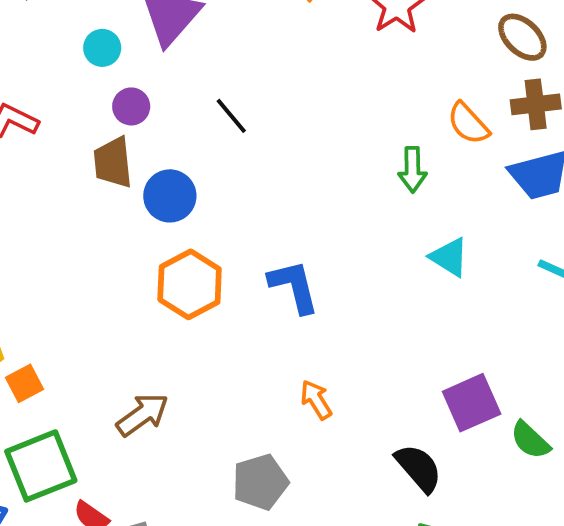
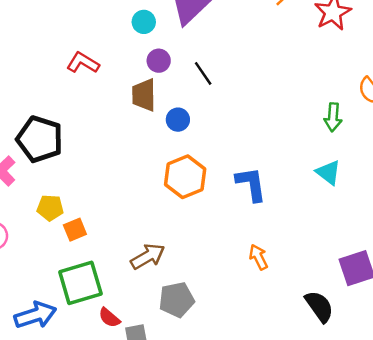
black line: (231, 116) -> (203, 73), moved
blue circle: (170, 196) -> (178, 120), size x0.7
cyan triangle: (449, 257) -> (328, 173), moved
gray pentagon: (260, 482) -> (177, 300), moved

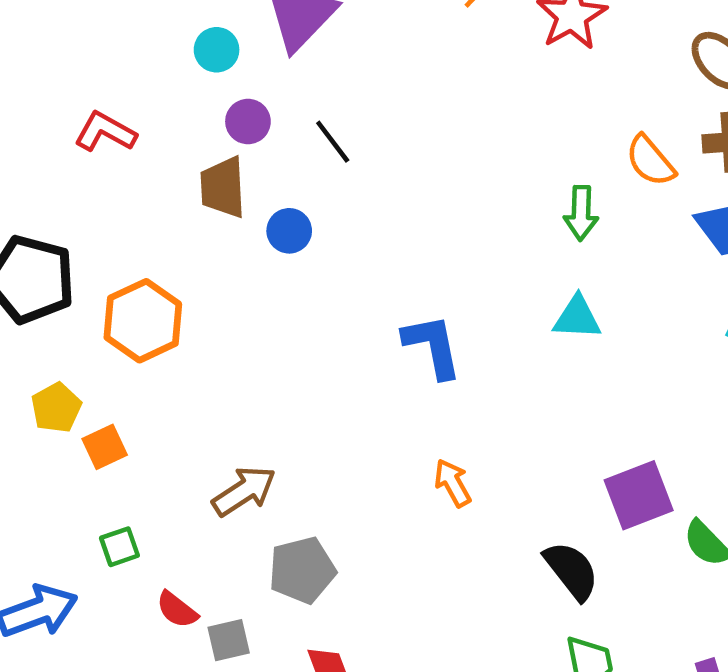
cyan triangle: (328, 173) -> (577, 318), turned -32
orange hexagon: (185, 177) -> (143, 321), moved
yellow pentagon: (50, 208) -> (56, 408), turned -30
green square: (80, 283) -> (120, 547), size x0.5

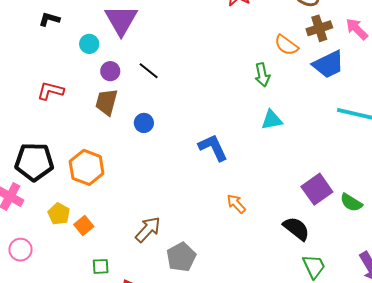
brown trapezoid: (223, 187) -> (107, 102), turned 32
blue circle: (289, 231) -> (144, 123), moved
green square: (120, 547) -> (101, 266), turned 30

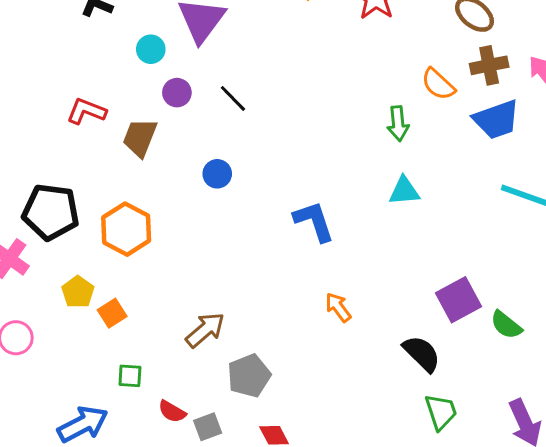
brown trapezoid: (107, 102) -> (140, 138), moved

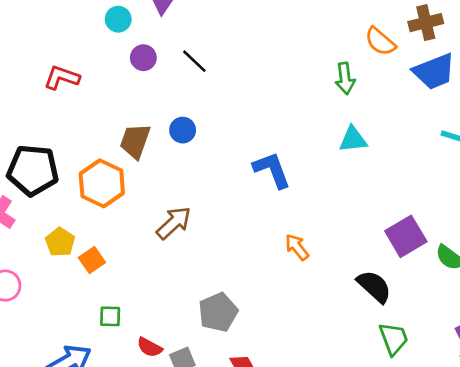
brown trapezoid: (140, 138) -> (135, 141), moved
brown arrow: (205, 330) -> (174, 223), moved

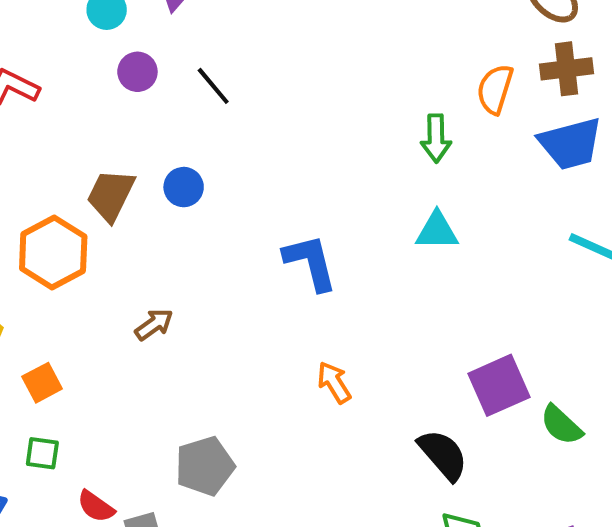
orange semicircle: (380, 41) -> (495, 89), turned 60
brown arrow: (174, 223) -> (154, 324), size x0.7
orange square: (92, 260) -> (42, 383), moved

